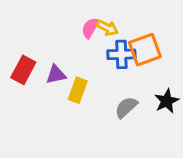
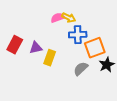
pink semicircle: (90, 28) -> (58, 18), turned 40
orange square: (145, 50) -> (95, 48), moved

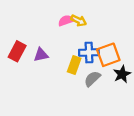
blue cross: (78, 35) -> (89, 52), moved
yellow rectangle: (50, 58) -> (74, 65), moved

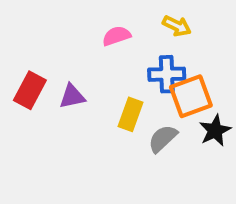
yellow arrow: (79, 21) -> (177, 26), moved
blue cross: (89, 52) -> (167, 74), moved

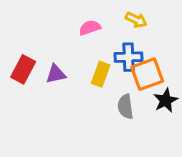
yellow rectangle: (131, 114) -> (101, 74), moved
gray semicircle: (163, 139) -> (125, 107), turned -55

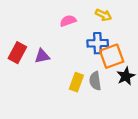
yellow rectangle: (101, 74) -> (76, 82), moved

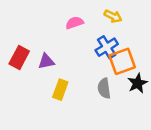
blue cross: (98, 43) -> (107, 47), turned -30
yellow rectangle: (76, 82) -> (60, 90), moved

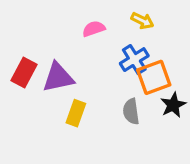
purple triangle: (46, 61) -> (58, 77), size x1.5

